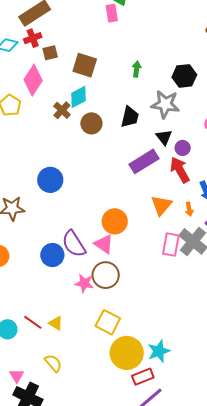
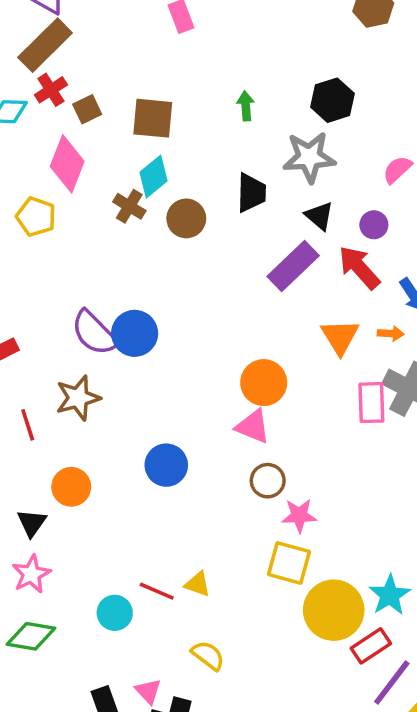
purple circle: (183, 148) -> (374, 225), moved
orange arrow: (189, 209) -> (391, 333), turned -64
purple semicircle: (74, 244) -> (94, 333), moved
brown circle: (106, 275) -> (268, 481), size x0.7
pink star: (84, 283) -> (299, 515), moved

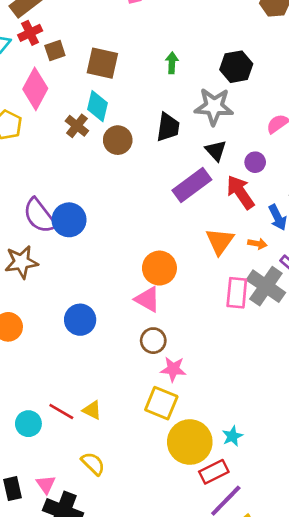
cyan diamond: (154, 177) -> (98, 106), turned -44
cyan star: (390, 595) -> (232, 436), size x0.7

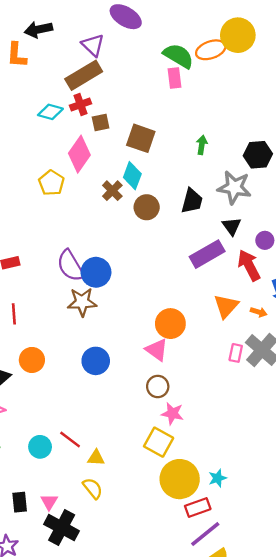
brown star: (21, 262) -> (82, 302), moved
pink rectangle: (237, 293) -> (236, 353), size x0.7
yellow triangle: (92, 410) -> (96, 458), moved, turned -30

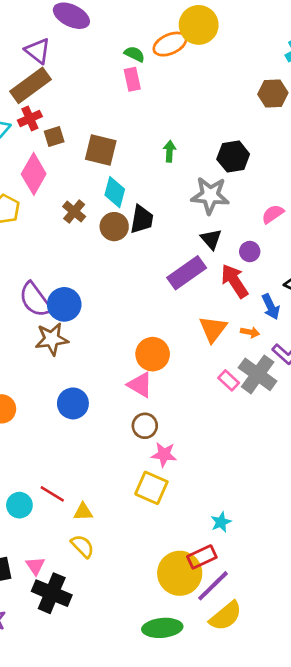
green semicircle: (178, 56) -> (134, 54), size x0.6
cyan diamond: (132, 176) -> (115, 192), moved
black trapezoid: (192, 201) -> (142, 219), moved
pink rectangle: (236, 353) -> (229, 380), turned -54
yellow circle: (180, 479) -> (180, 573), moved

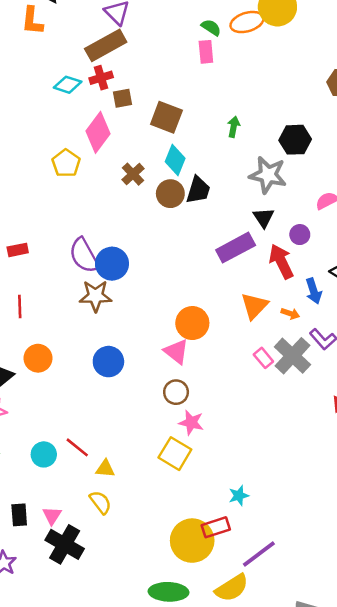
purple line: (213, 586) -> (259, 554), moved

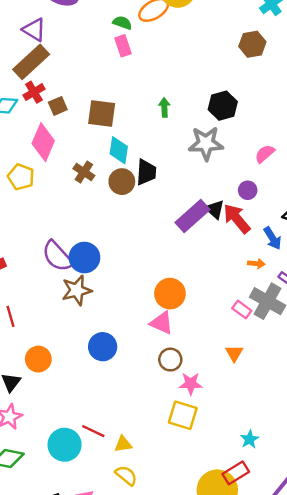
black triangle: (264, 218) -> (215, 209), moved
orange triangle: (254, 306) -> (234, 353), moved, size x0.7
cyan circle: (44, 454) -> (65, 445), size x1.4

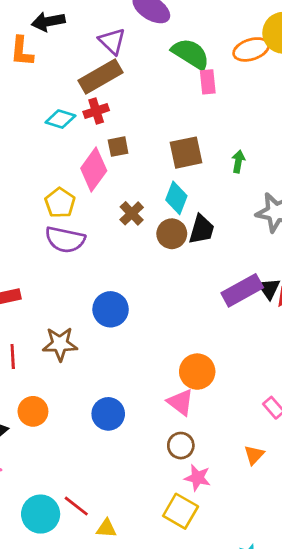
green semicircle: (122, 23) -> (191, 54), moved, size x1.8
brown square: (58, 106) -> (118, 147), moved
brown square: (102, 113) -> (186, 153), moved, turned -32
purple semicircle: (57, 256) -> (65, 240), moved, turned -48
brown star: (77, 290) -> (60, 344), moved

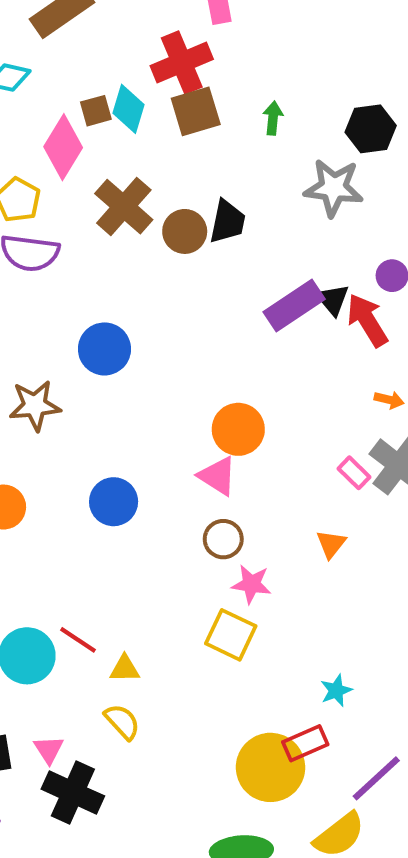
red cross: (96, 111) -> (182, 62), moved, size x1.6
cyan diamond: (176, 198) -> (129, 109), moved
brown cross: (132, 213) -> (124, 207), size x1.6

